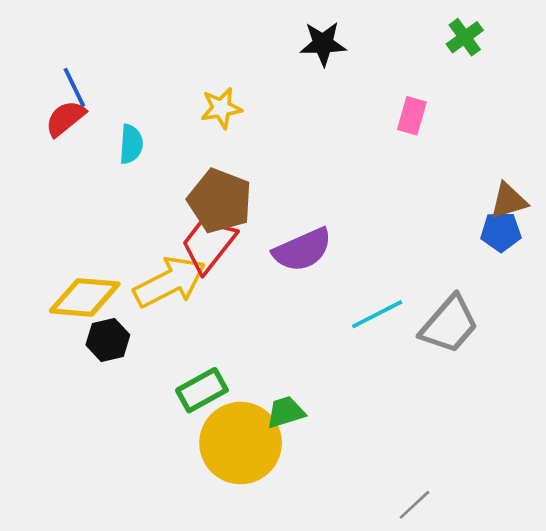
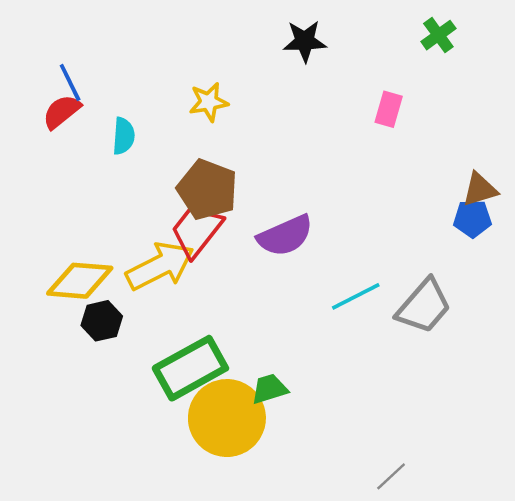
green rectangle: (202, 390) -> (190, 368), size x1.5

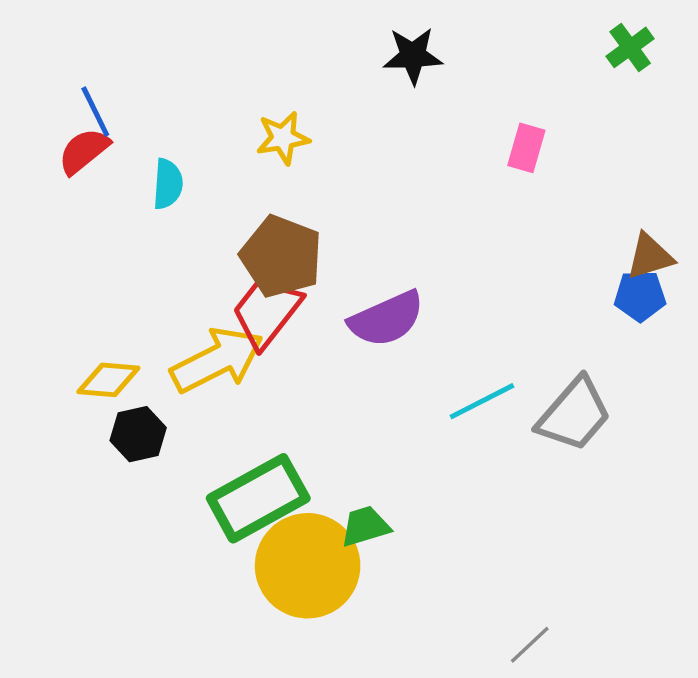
green cross: (438, 35) -> (630, 47), moved
yellow diamond: (80, 281) -> (108, 380), size x0.7

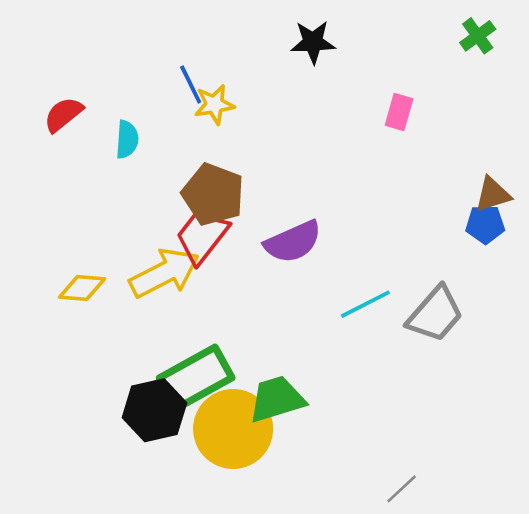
blue line: (95, 112) -> (191, 85), moved
black hexagon: (138, 434) -> (154, 410), moved, size x1.5
green trapezoid: (365, 526) -> (277, 399), size x1.5

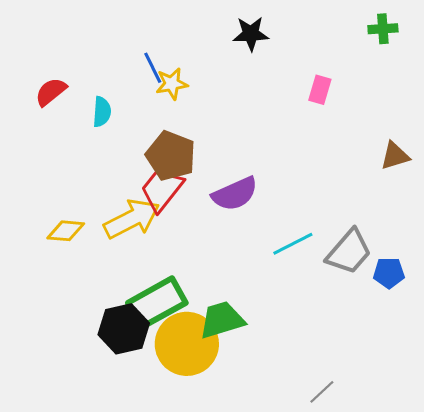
green cross: (478, 36) -> (383, 29), turned 32
blue pentagon: (485, 224) -> (389, 273), moved

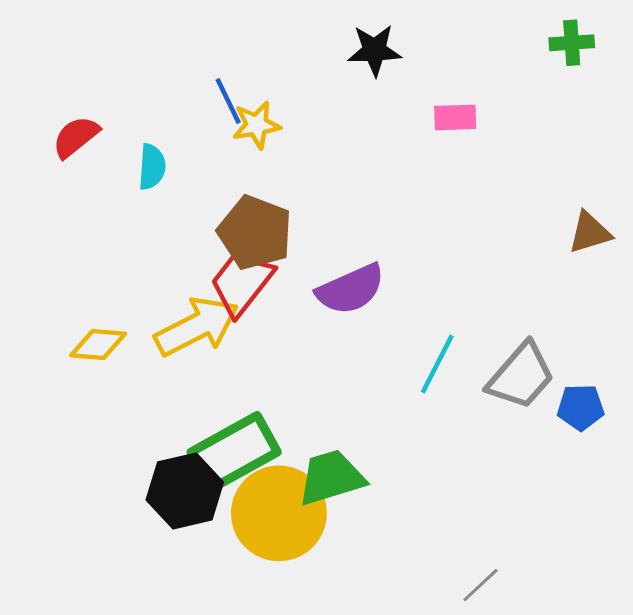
pink rectangle: (320, 90) -> (455, 117), moved, turned 72
cyan line: (293, 244) -> (437, 364), turned -36

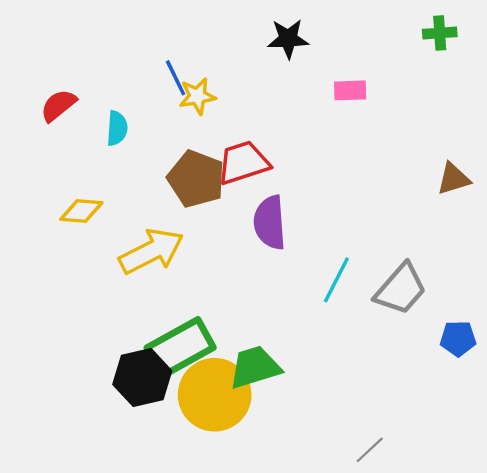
red trapezoid: (242, 283) -> (243, 163), moved, turned 34
purple semicircle: (351, 289) -> (270, 222), turned 110
yellow diamond: (98, 345) -> (81, 211), moved
blue pentagon: (581, 407) -> (458, 338), moved

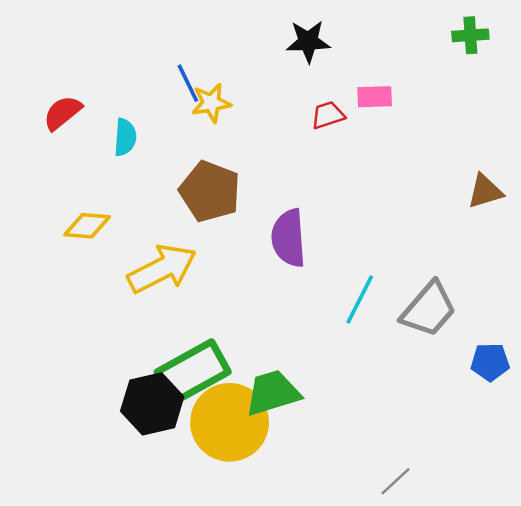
red trapezoid: (243, 163) -> (328, 115), moved, size x0.6

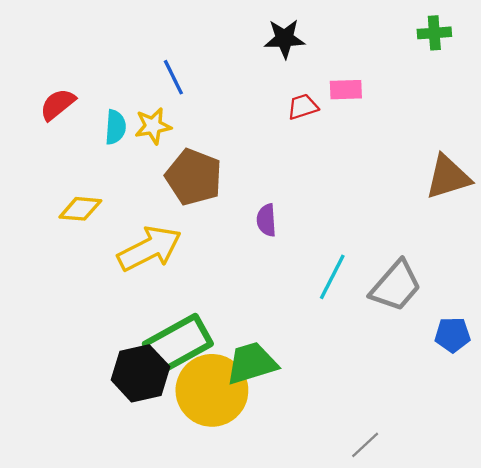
yellow star: (211, 103) -> (153, 126), moved
brown triangle: (485, 191) -> (448, 177), size x1.4
purple semicircle: (289, 238) -> (266, 220), size x0.6

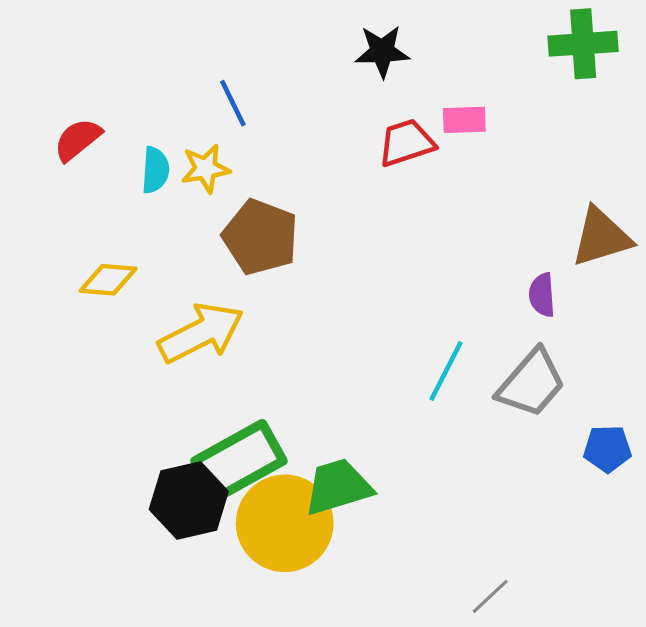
green cross: (434, 33) -> (583, 44), size x1.5
red trapezoid: (303, 107) -> (406, 143), size x1.4
purple semicircle: (266, 220) -> (542, 295), moved

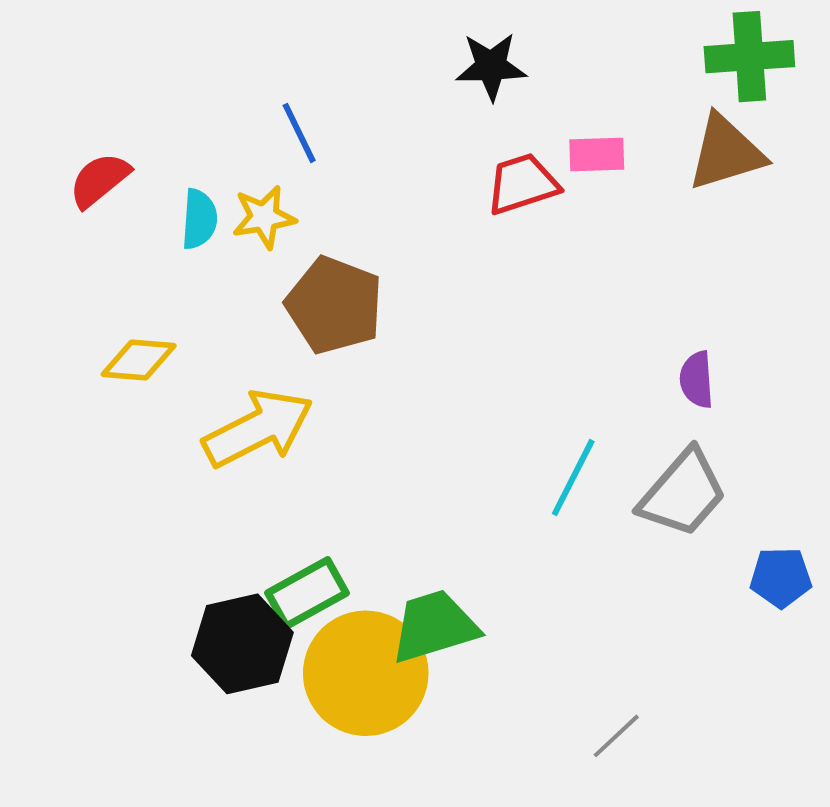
brown triangle: (601, 237) -> (726, 153), moved
green rectangle: (239, 461) -> (307, 593), size x0.7
gray line: (490, 596) -> (616, 736), moved

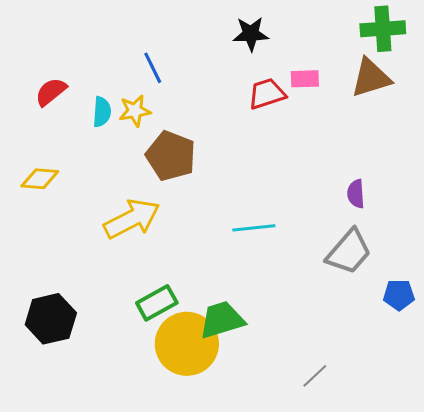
yellow diamond: (139, 360) -> (40, 179), moved
cyan line: (573, 478) -> (254, 228), moved, turned 57
black hexagon: (242, 644) -> (51, 319), moved

